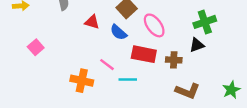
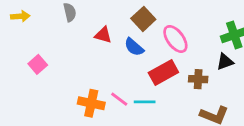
red rectangle: (144, 54) -> (163, 72), turned -40
pink line: (107, 65) -> (119, 99), moved

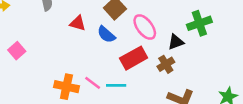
black triangle: (225, 62) -> (176, 42), moved
brown cross: (198, 79) -> (166, 64), turned -35

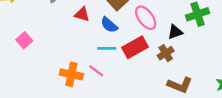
cyan line: (116, 85) -> (107, 48), moved

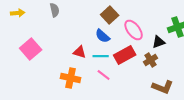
red triangle: (82, 14) -> (80, 52), moved
pink square: (24, 40) -> (31, 49), size x1.5
pink line: (96, 71) -> (104, 75), moved

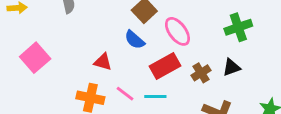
black triangle: (159, 42) -> (231, 67), moved
cyan line: (101, 56) -> (155, 96), moved
pink line: (104, 75) -> (125, 94), moved

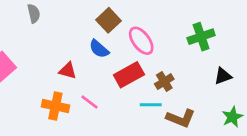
black triangle: (231, 67) -> (223, 76), moved
cyan line: (155, 96) -> (151, 105), moved

